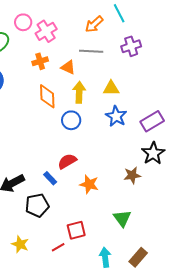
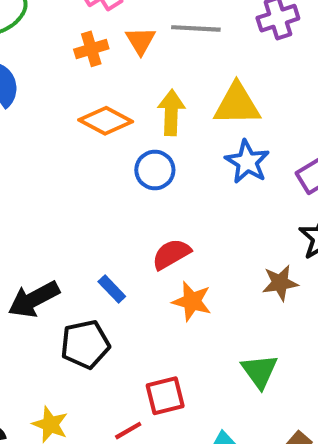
orange triangle: (68, 67) -> (141, 41), moved, turned 35
yellow triangle: (111, 88) -> (237, 104), size x1.4
orange diamond: (47, 96) -> (106, 121), turned -60
red semicircle: (67, 161) -> (171, 254), moved

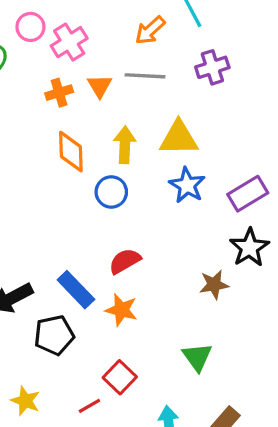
orange diamond: (106, 121) -> (71, 152), turned 60
blue rectangle: (112, 289) -> (76, 290), size x1.6
orange star: (192, 301) -> (121, 310), moved
red square: (165, 396) -> (120, 377), turned -32

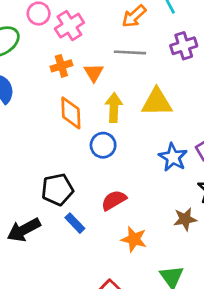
orange triangle: (100, 86) -> (94, 73), moved
blue star: (187, 185) -> (173, 157), moved
blue rectangle: (76, 290) -> (75, 223), size x0.7
orange star: (121, 310) -> (134, 239), moved
black pentagon: (54, 335) -> (57, 190), moved

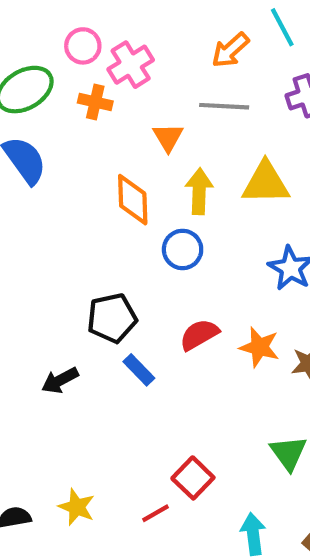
orange cross: (61, 66) -> (95, 102), moved, turned 30
black arrow: (24, 230) -> (60, 380), size x0.7
orange star: (134, 239) -> (259, 347), moved

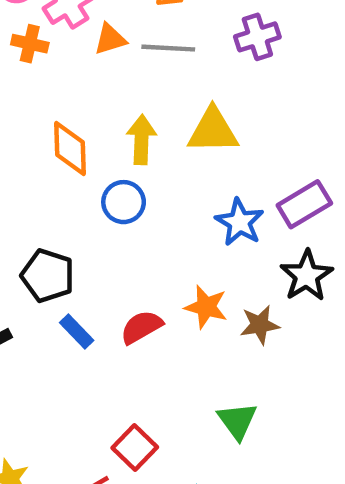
orange triangle: (168, 137) -> (110, 39), moved, turned 44
black pentagon: (112, 318) -> (48, 276), turned 30
red semicircle: (199, 335) -> (141, 327), moved

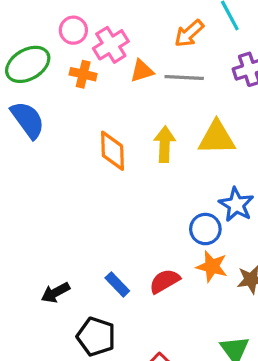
blue circle: (124, 202) -> (205, 229), moved
black pentagon: (48, 276) -> (96, 337), moved

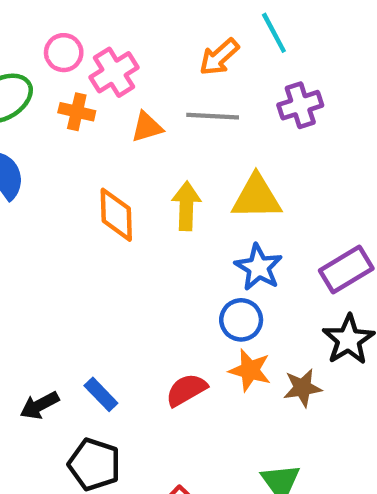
orange triangle: (142, 71) -> (147, 127), moved
blue star: (236, 205) -> (259, 267), moved
blue rectangle: (117, 284) -> (101, 394), moved

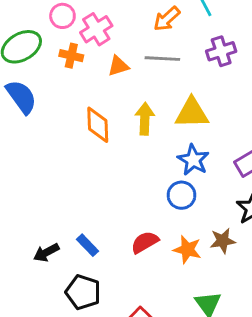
orange star: (250, 370) -> (187, 250), moved

